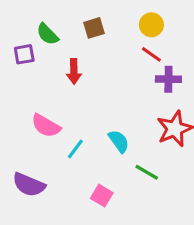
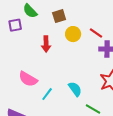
yellow circle: (151, 25) -> (73, 34), moved
green semicircle: (47, 34) -> (30, 11), moved
purple square: (24, 54) -> (15, 25), moved

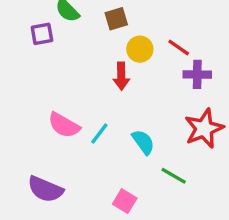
red arrow: (46, 44) -> (121, 76), moved
cyan line: (47, 94) -> (99, 134), moved

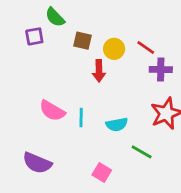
brown square: (116, 19) -> (82, 41), moved, turned 30
cyan line: (99, 134) -> (81, 118), turned -36
cyan semicircle: (143, 142) -> (117, 124), turned 115

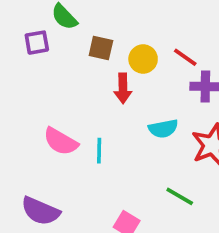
cyan semicircle: (117, 124) -> (163, 129), moved

